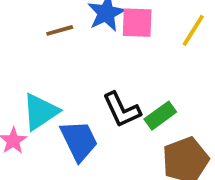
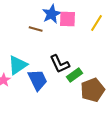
brown line: (60, 30) -> (36, 29), moved, turned 32
green rectangle: (160, 116) -> (75, 75), moved

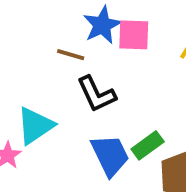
black L-shape: (60, 64) -> (96, 94), moved
blue trapezoid: (38, 80) -> (110, 155), moved

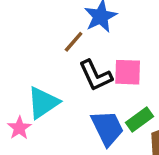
pink square: (134, 35) -> (128, 72), moved
brown line: (71, 55) -> (74, 42), turned -65

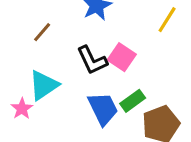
brown line: (74, 42) -> (42, 32), moved
pink square: (128, 72) -> (122, 57), turned 32

